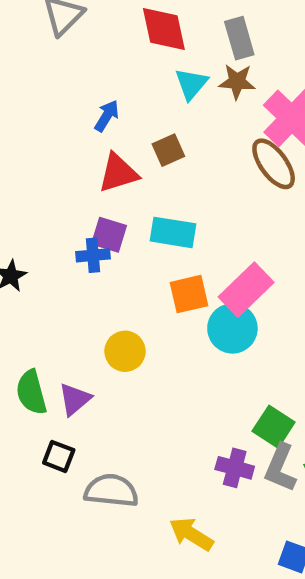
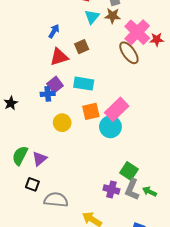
purple square: (109, 235) -> (55, 85), turned 35
yellow circle: (125, 351) -> (62, 123), moved
green semicircle: (31, 392) -> (20, 156), turned 42

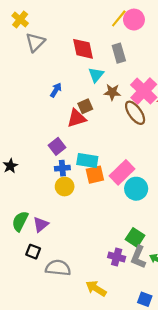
brown star: (113, 16) -> (112, 92), moved
red triangle: (59, 57) -> (76, 118), moved
cyan rectangle: (84, 84) -> (87, 160), moved
blue cross: (48, 94) -> (62, 168), moved
cyan circle: (110, 127) -> (136, 189), moved

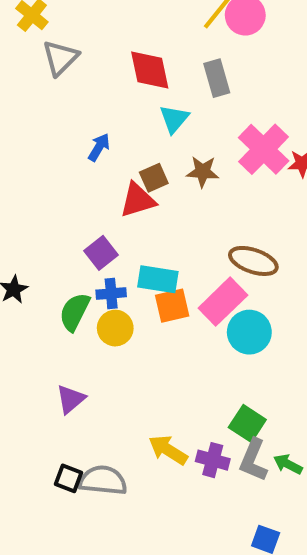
brown star: (112, 92) -> (203, 172), moved
brown ellipse: (135, 113) -> (253, 261), moved, turned -35
green semicircle: (20, 221) -> (75, 312), moved
black square: (33, 252) -> (68, 478), moved
yellow arrow: (96, 288) -> (168, 450), moved

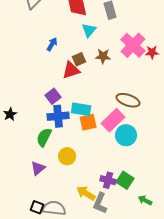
blue cross: (111, 293) -> (58, 116), size x1.5
green semicircle: (75, 312) -> (44, 137), moved
yellow circle: (115, 328) -> (67, 156), moved
purple cross: (213, 460) -> (108, 180), moved
gray L-shape: (253, 460) -> (100, 203), moved

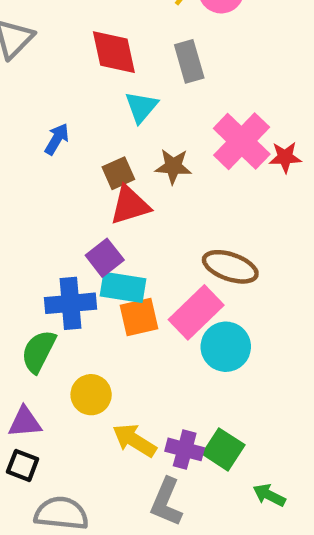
red triangle: (71, 70) -> (130, 205), moved
purple square: (53, 96) -> (105, 258), moved
purple triangle: (38, 168) -> (25, 422), turned 35
yellow arrow: (86, 193) -> (134, 440), moved
black square: (37, 207) -> (23, 465), moved

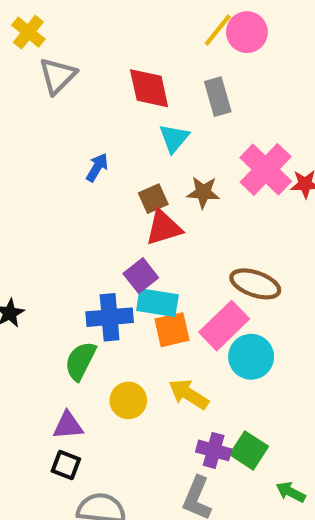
yellow arrow: (134, 440) -> (189, 394), moved

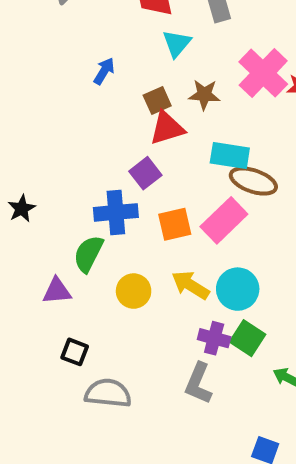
cyan rectangle: (157, 303) -> (230, 155), moved
cyan circle: (251, 357) -> (238, 289), moved
purple triangle: (68, 425) -> (57, 291), moved

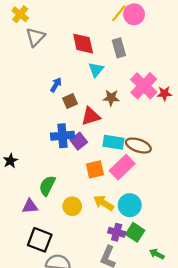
brown square: (157, 101) -> (70, 101), moved
cyan rectangle: (230, 155) -> (113, 142), moved
blue cross: (116, 212) -> (62, 136), moved
black square: (75, 352) -> (40, 240), size x1.6

